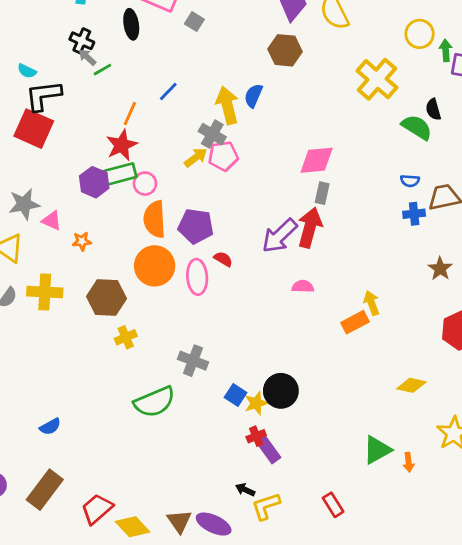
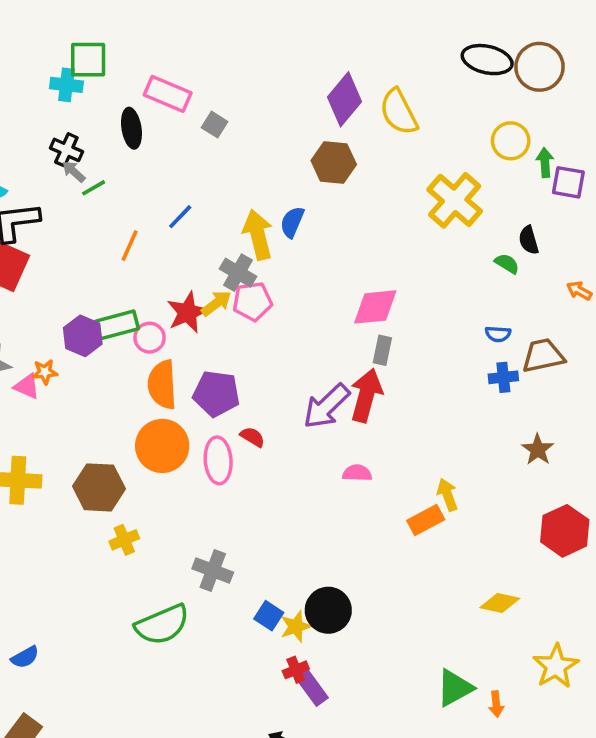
green semicircle: (417, 127) -> (507, 264), size x0.6
red star: (122, 145) -> (187, 312), moved
orange star: (82, 241) -> (45, 372), moved

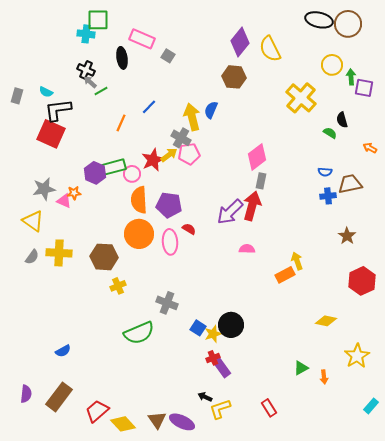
pink diamond: (375, 307) -> (257, 157), turned -32
green triangle: (455, 688) -> (301, 368), size x0.7

